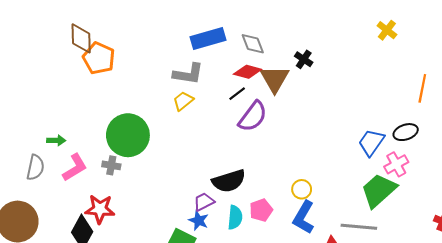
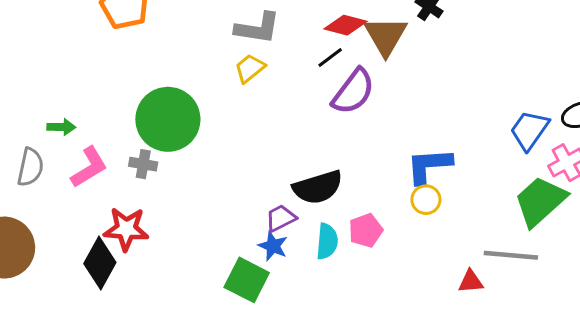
blue L-shape: (304, 217) -> (429, 166), moved, turned 56

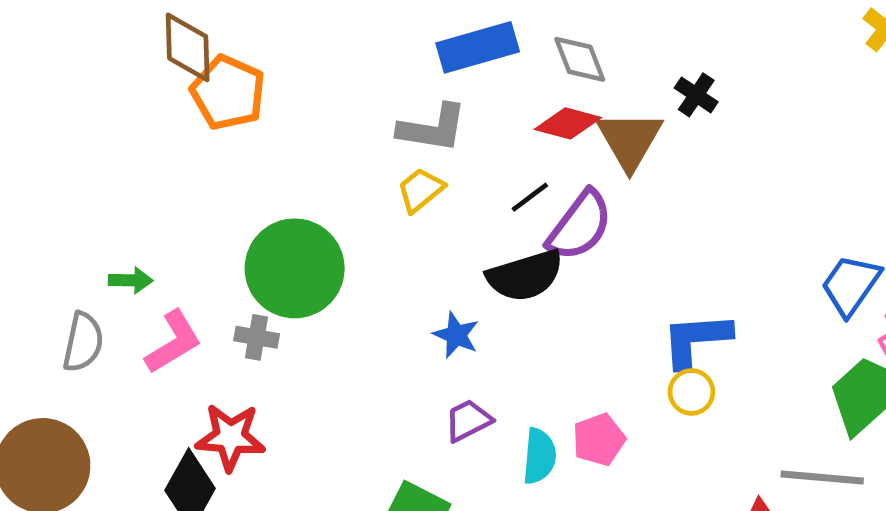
black line: (330, 58) -> (530, 197), moved
black semicircle: (318, 187) -> (525, 276), moved
blue star: (273, 246) -> (456, 335), moved

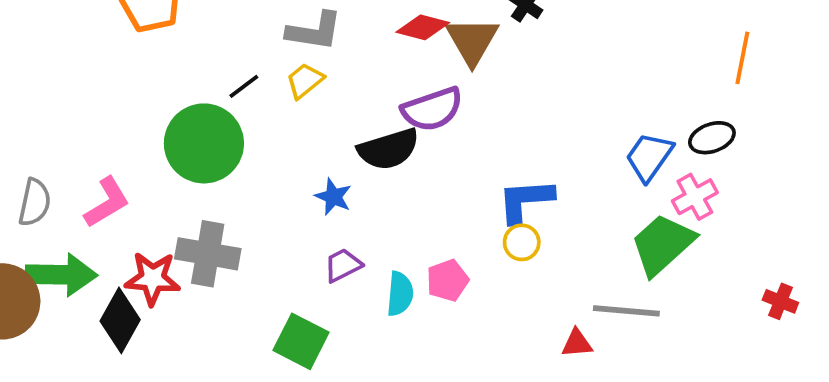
black line: (530, 197) -> (244, 86), moved
purple semicircle: (580, 226) -> (432, 109), turned 34
green arrow: (131, 280) -> (61, 275), moved, size x2.0
gray cross: (257, 337) -> (208, 254), moved, size x1.8

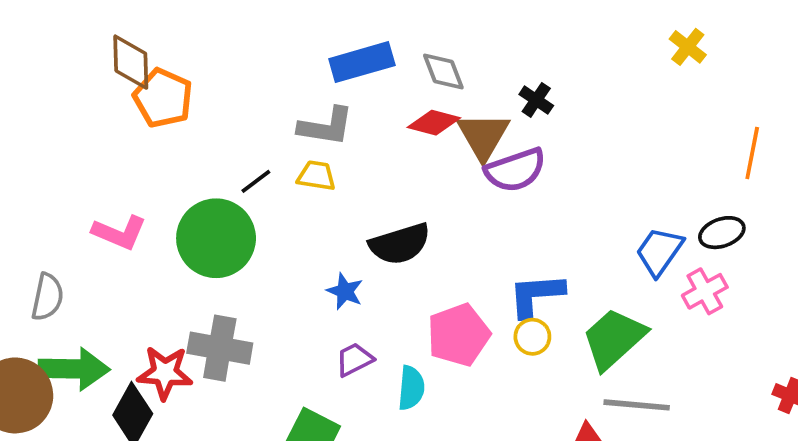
yellow trapezoid: (305, 81) -> (316, 176), turned 48
purple semicircle: (432, 109) -> (515, 170), moved
pink L-shape: (107, 202) -> (119, 233), moved, turned 54
green trapezoid: (662, 244) -> (614, 339), moved
pink pentagon: (447, 280) -> (459, 335), moved, size x1.5

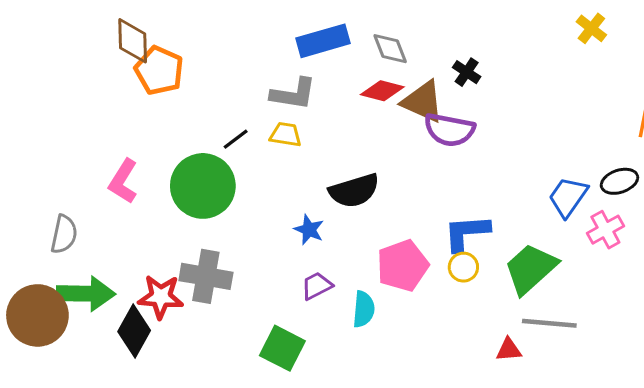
brown triangle: (483, 136) -> (423, 102), turned -36
purple semicircle: (515, 170) -> (449, 130), turned 30
pink L-shape: (119, 233) -> (123, 181), turned 99

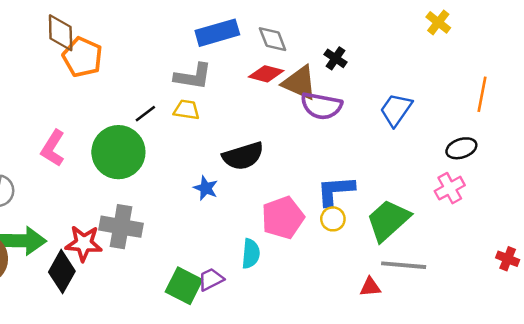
blue trapezoid: (568, 197) -> (396, 110), moved
purple trapezoid: (317, 286) -> (211, 279), moved

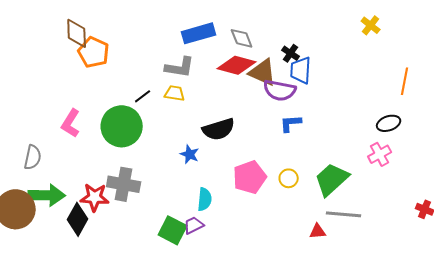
red diamond: (266, 74) -> (237, 65), size x1.4
blue trapezoid: (396, 110) -> (301, 70), moved, turned -32
blue L-shape: (336, 191) -> (291, 123), moved, size x0.7
cyan semicircle: (251, 254) -> (205, 199), moved

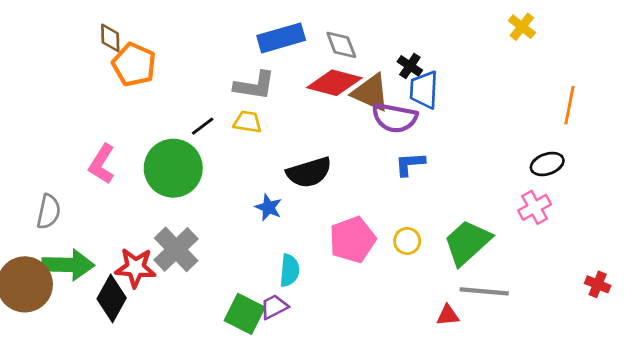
brown diamond: (77, 33) -> (110, 38), size x0.7
gray cross: (124, 184) -> (176, 249), turned 36

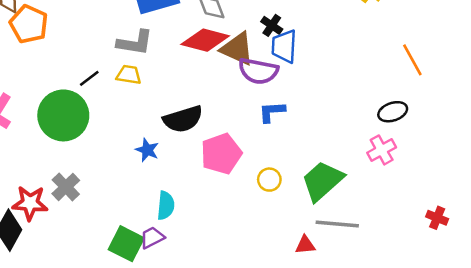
orange line: (570, 105) -> (412, 60), turned -40
pink pentagon: (353, 240) -> (221, 154), moved
gray cross: (176, 249) -> (66, 187), size x0.7

